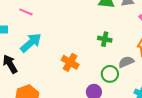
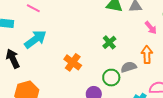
green cross: (105, 39) -> (109, 42), turned 32

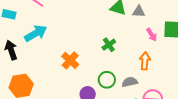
gray semicircle: (129, 67) -> (130, 82), moved

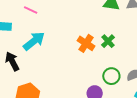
orange cross: (70, 60) -> (86, 43), moved

